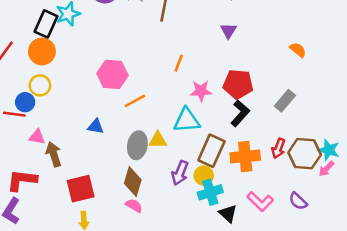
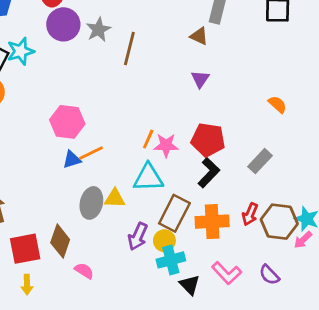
orange line: (179, 63) -> (148, 139), moved
blue triangle: (96, 126) -> (72, 159), moved, turned -30
brown diamond: (133, 182) -> (60, 241), moved

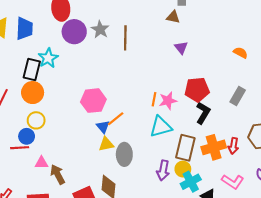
blue triangle: (72, 159) -> (103, 127), turned -40
yellow triangle: (115, 198) -> (106, 144), moved
red arrow: (250, 214) -> (233, 146), moved

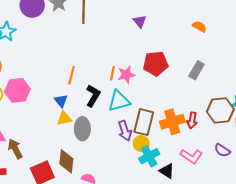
pink hexagon: (93, 101) -> (17, 90), moved
black L-shape: (203, 113) -> (93, 96), moved
orange line: (116, 119) -> (71, 75), moved, turned -36
purple arrow: (163, 170) -> (125, 131), moved, turned -30

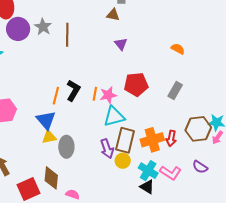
black L-shape: (93, 96) -> (73, 90), moved
blue triangle: (61, 101) -> (46, 120), size x1.5
cyan triangle: (119, 101) -> (114, 116), moved
cyan cross: (149, 156) -> (148, 171), moved, turned -30

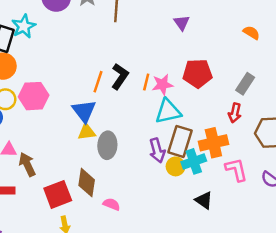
red arrow: (171, 138) -> (235, 113), moved
cyan cross: (148, 171) -> (194, 161), moved, turned 36
pink L-shape: (171, 173) -> (236, 170), moved, turned -140

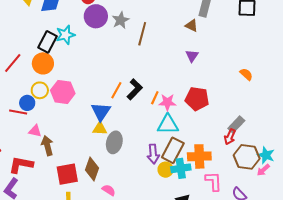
gray rectangle: (245, 84) -> (236, 124), moved
red arrow: (235, 113) -> (230, 137), moved

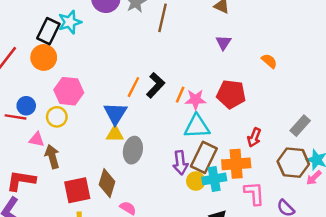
orange semicircle: (246, 74) -> (269, 61), moved
yellow circle: (40, 90) -> (57, 117), moved
gray rectangle: (236, 124) -> (300, 126), moved
red arrow: (230, 137) -> (254, 137), moved

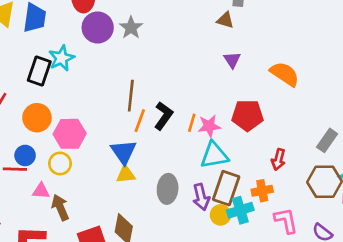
brown line: (162, 18) -> (131, 96), moved
orange circle: (44, 57) -> (37, 118), moved
orange semicircle: (269, 61) -> (285, 74), size x1.6
gray ellipse: (133, 150) -> (168, 189), moved
orange cross: (236, 164) -> (262, 191), size x0.7

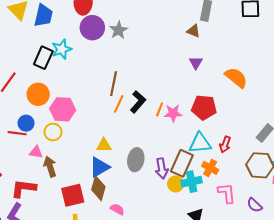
blue triangle: (124, 152) -> (100, 167), moved, turned 30
cyan triangle: (214, 155) -> (200, 143), moved
orange cross: (262, 191) -> (210, 168), turned 35

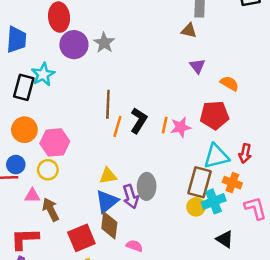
orange semicircle: (236, 78) -> (229, 83), moved, size x0.7
purple arrow: (162, 168) -> (131, 197), moved

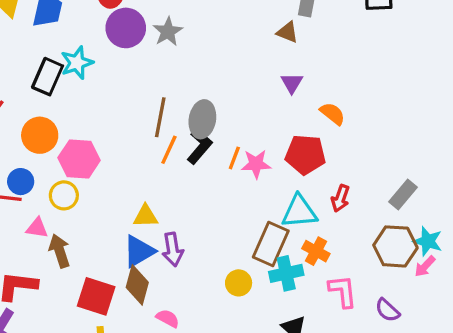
red arrow: (245, 153) -> (340, 198), moved
gray ellipse: (147, 186) -> (202, 119), moved
yellow circle: (196, 207) -> (239, 283), moved
red square: (81, 238) -> (96, 296), turned 32

